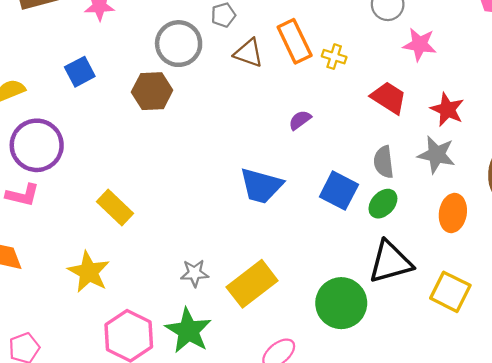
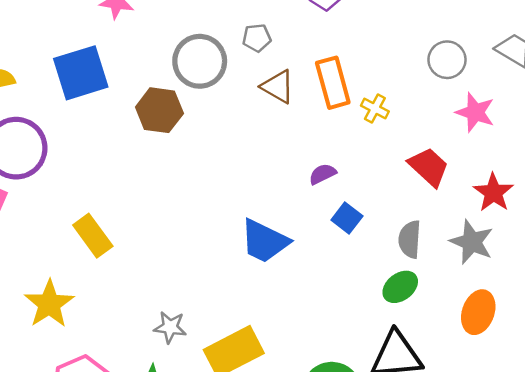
blue square: (80, 72) -> (81, 73), size x1.6
blue square: (339, 191) -> (347, 218), moved, size x0.7

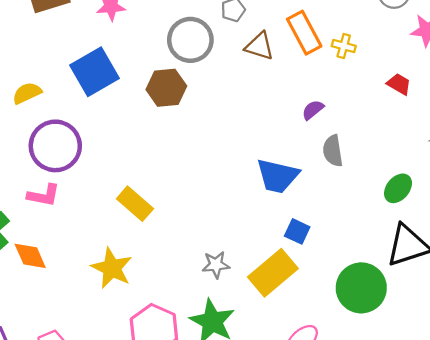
red trapezoid: (429, 167) -> (399, 84), size x0.7
blue square: (347, 218) -> (297, 231), moved
gray semicircle: (410, 239) -> (333, 151), moved

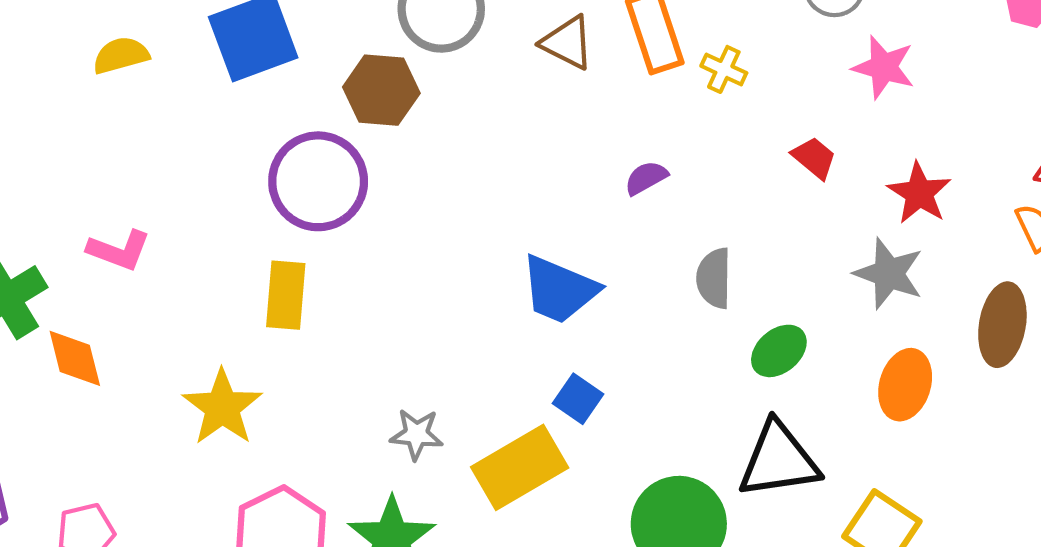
purple circle: (55, 146) -> (318, 181), moved
gray semicircle: (333, 151) -> (714, 278), moved
yellow rectangle: (135, 204) -> (286, 295), turned 44

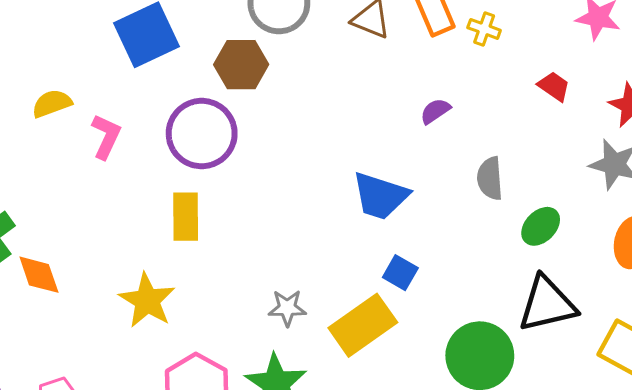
yellow semicircle: (121, 55) -> (52, 103), moved
pink L-shape: (119, 250) -> (106, 136), moved, turned -81

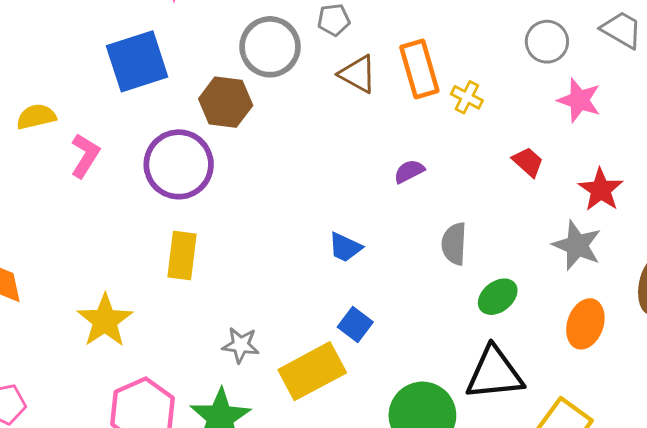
blue trapezoid: (380, 196) -> (345, 247), size x0.6
yellow rectangle: (186, 217) -> (182, 256), moved

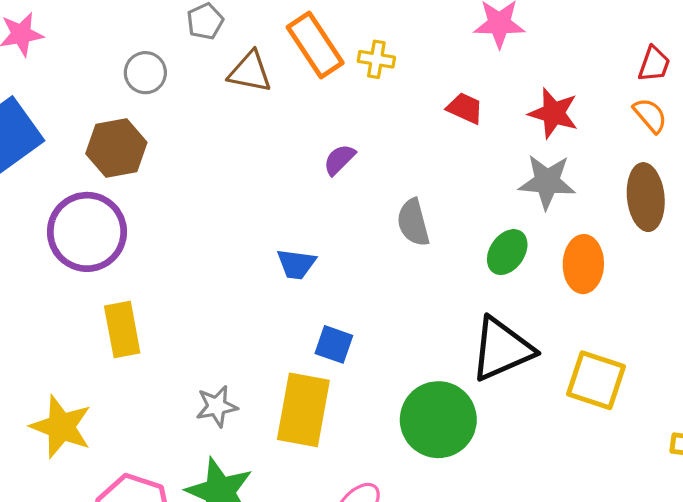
gray circle: (270, 47) -> (145, 73), size x0.6
green ellipse: (498, 297) -> (507, 252), moved
yellow rectangle: (312, 371) -> (303, 410), turned -34

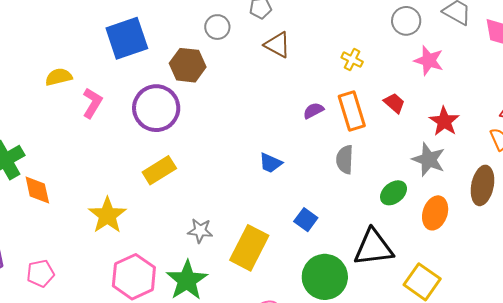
orange rectangle: (315, 45) -> (352, 111), moved
yellow rectangle: (122, 330) -> (159, 170), turned 52
blue square: (334, 344) -> (306, 220), moved

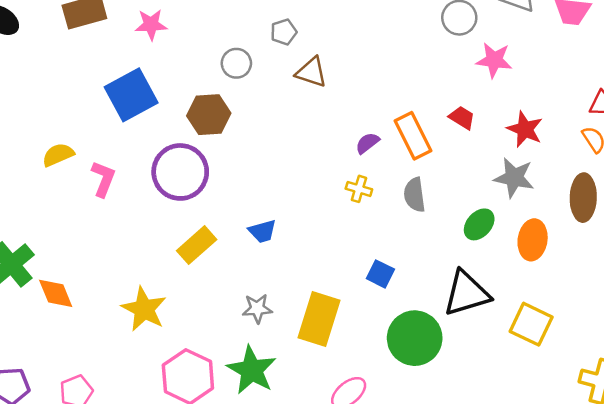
yellow cross: (352, 60) -> (359, 189), moved
blue trapezoid: (271, 163) -> (262, 231), moved, turned -30

